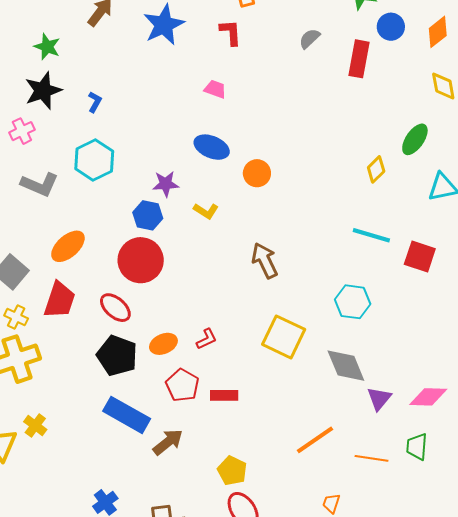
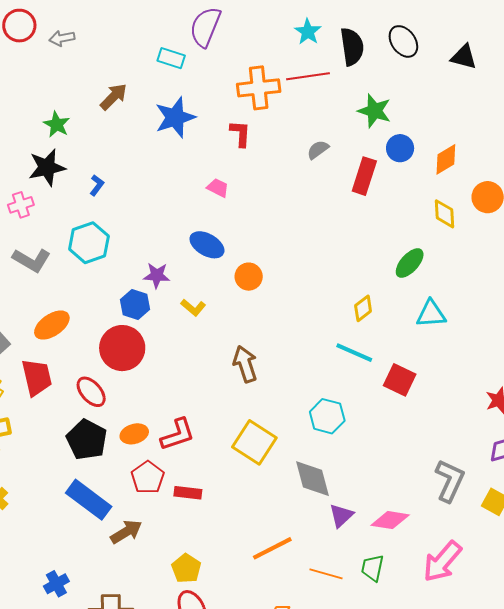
yellow diamond: (376, 169) -> (363, 308), moved
red trapezoid: (60, 300) -> (37, 377), turned -39
red L-shape: (207, 339) -> (178, 435), size x1.6

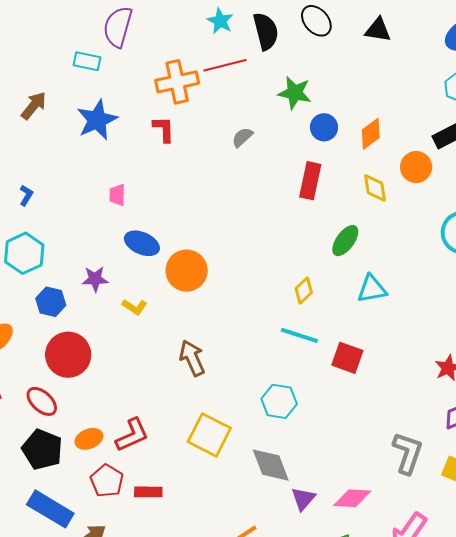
red rectangle: (364, 176) -> (310, 181), moved
pink trapezoid: (218, 188) -> (117, 195), moved, turned -110
orange circle: (249, 277) -> (187, 271), size x1.5
blue hexagon: (135, 304) -> (51, 302), moved

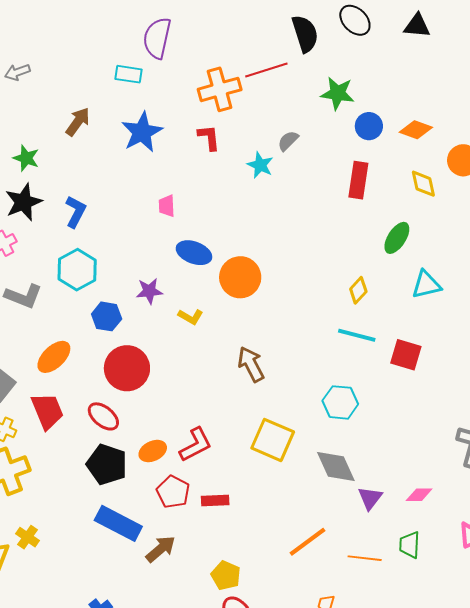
cyan star: (220, 21) -> (260, 165), moved
orange diamond: (371, 134) -> (416, 130), turned 60
blue L-shape: (26, 195) -> (76, 212), size x1.5
pink diamond: (352, 498) -> (419, 495), size x0.7

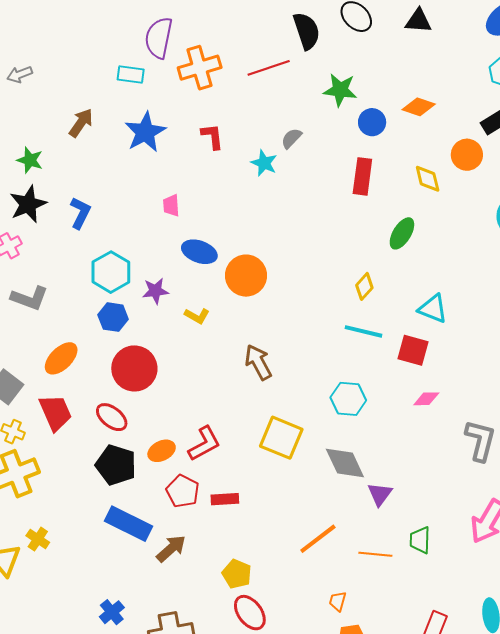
orange cross: (220, 89) -> (200, 68), moved
orange diamond: (416, 130) -> (419, 107), moved
cyan hexagon: (77, 270) -> (111, 272), moved
cyan triangle: (426, 285) -> (433, 309), moved, turned 36
pink diamond: (419, 495) -> (426, 399), moved

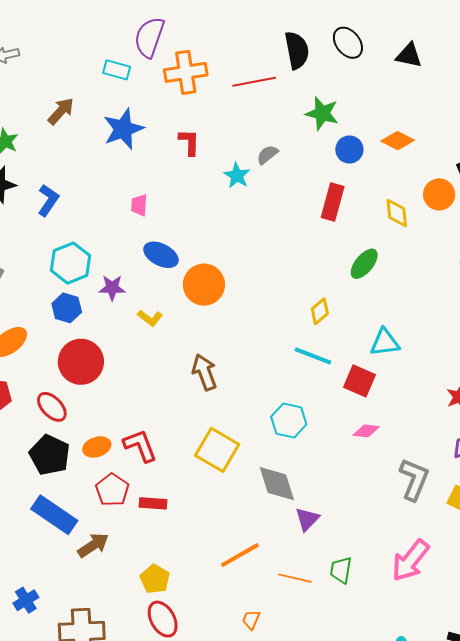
cyan triangle: (433, 309) -> (385, 342), turned -36
red L-shape: (204, 444) -> (140, 446), turned -90

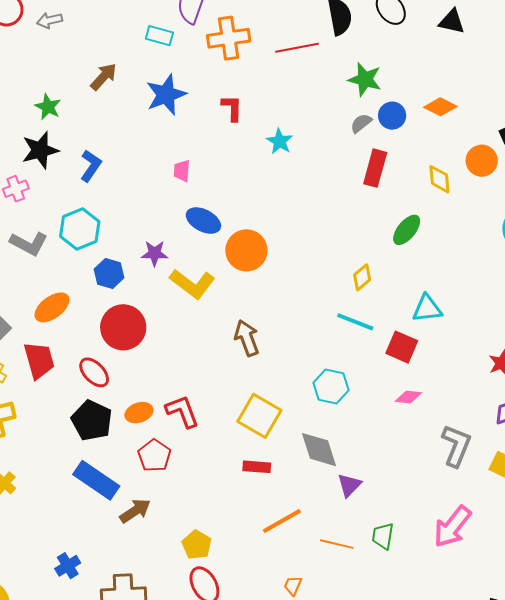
gray semicircle: (267, 155) -> (361, 123), moved
cyan hexagon: (71, 263) -> (80, 229), moved
yellow L-shape: (150, 318) -> (192, 284), size x1.8
red rectangle: (153, 503) -> (257, 467), moved

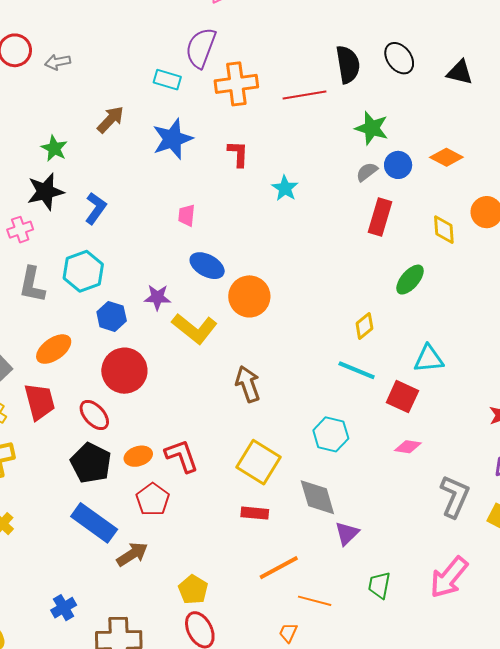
gray L-shape: (29, 243) -> (32, 285), turned 72
orange line: (337, 544) -> (315, 601), moved

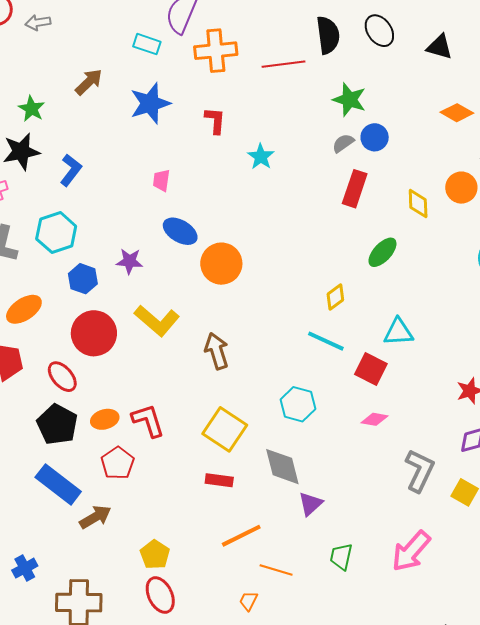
orange diamond: (446, 157) -> (457, 113), moved
yellow L-shape: (195, 329) -> (157, 321), moved

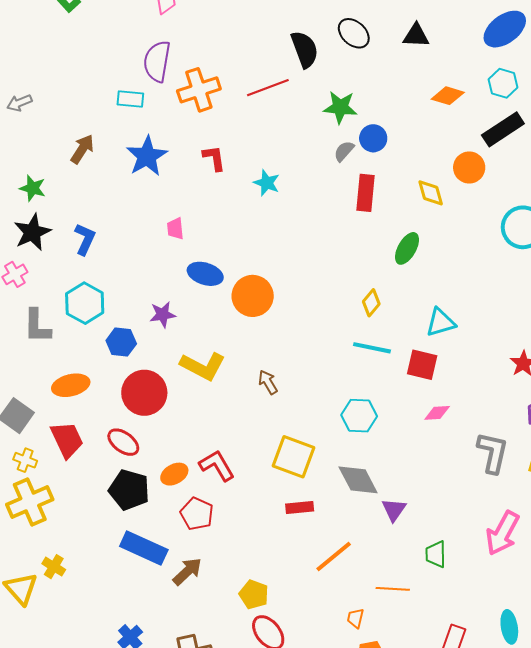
orange ellipse: (24, 309) -> (71, 385), turned 33
brown arrow: (217, 351) -> (268, 382), size x0.7
orange line: (276, 570) -> (393, 589), moved

